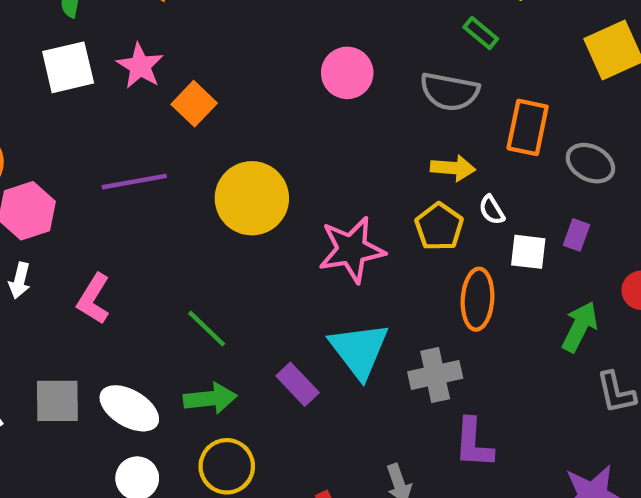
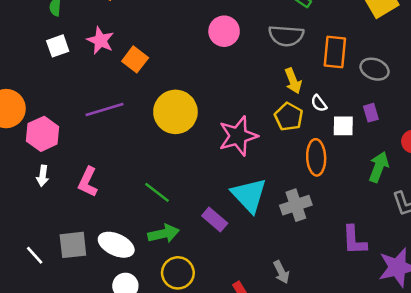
white square: (68, 67) -> (58, 46), size x0.7
yellow arrow: (453, 168) -> (293, 81), turned 70
purple rectangle: (576, 235) -> (371, 113), turned -30
purple L-shape: (474, 443) -> (354, 240), moved

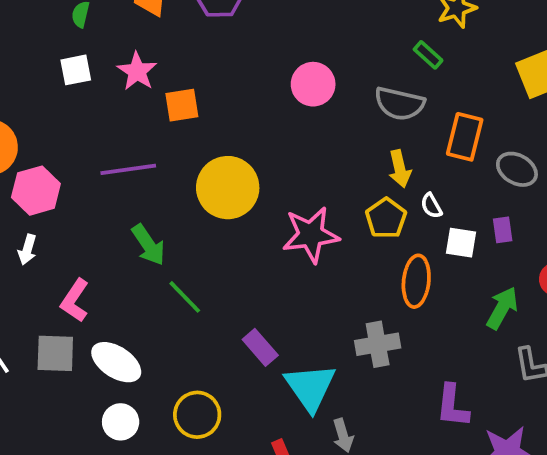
orange square: (135, 59) -> (182, 105), turned 35
pink L-shape: (88, 182) -> (75, 300), moved
cyan triangle: (249, 195) -> (310, 387), moved
green arrow: (164, 234) -> (148, 245), moved, turned 60

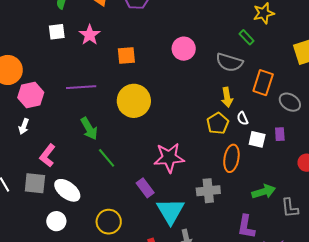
orange square: (182, 105) -> (126, 56), moved
pink star: (311, 235) -> (169, 158), moved
green arrow: (502, 308) -> (264, 192), moved, turned 40
white circle: (121, 422) -> (56, 221), moved

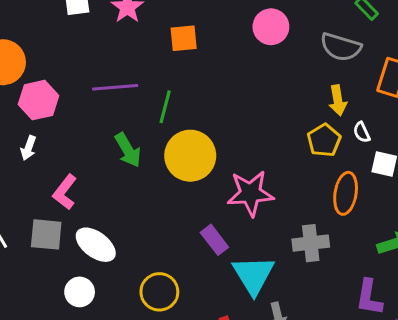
yellow circle: (134, 101) -> (190, 156), moved
green line: (107, 158) -> (165, 107), moved, turned 55

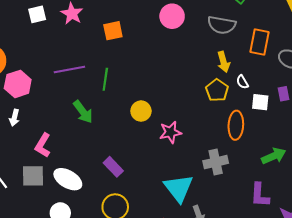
yellow circle: (190, 156) -> (141, 111), moved, size x0.6
pink star: (250, 193) -> (170, 132), size x0.7
purple rectangle: (214, 240) -> (113, 167), moved

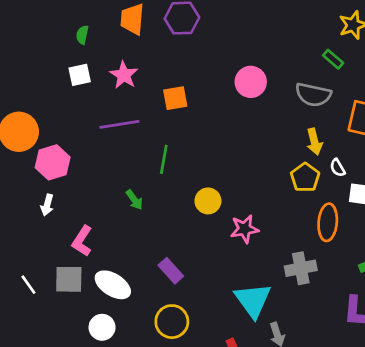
purple line: (69, 69) -> (119, 124), moved
green arrow: (83, 112) -> (134, 200), size x0.7

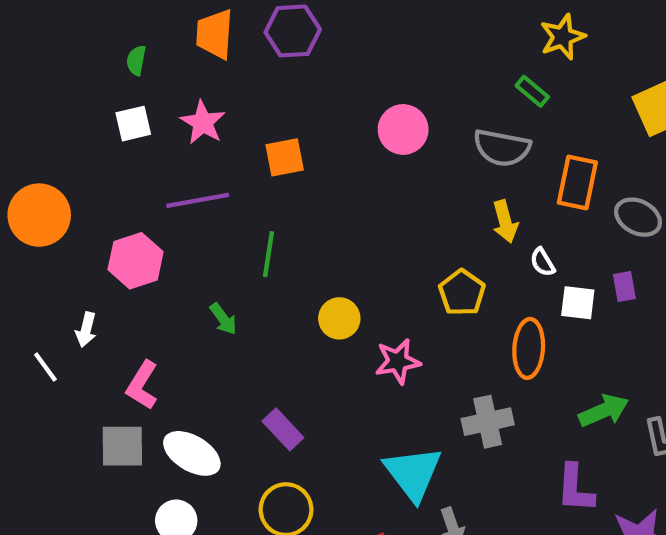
pink hexagon: (53, 162) -> (136, 261), moved
yellow pentagon: (305, 177) -> (462, 293), moved
white line: (28, 285) -> (45, 367), moved

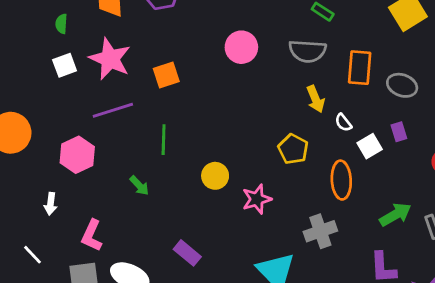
pink star: (203, 122) -> (110, 59), size x1.4
white square: (578, 303) -> (370, 146), turned -30
white line: (45, 367) -> (32, 255), moved

